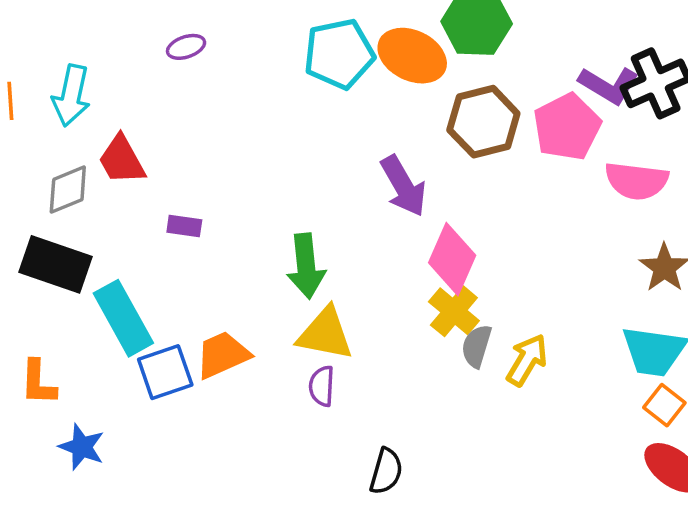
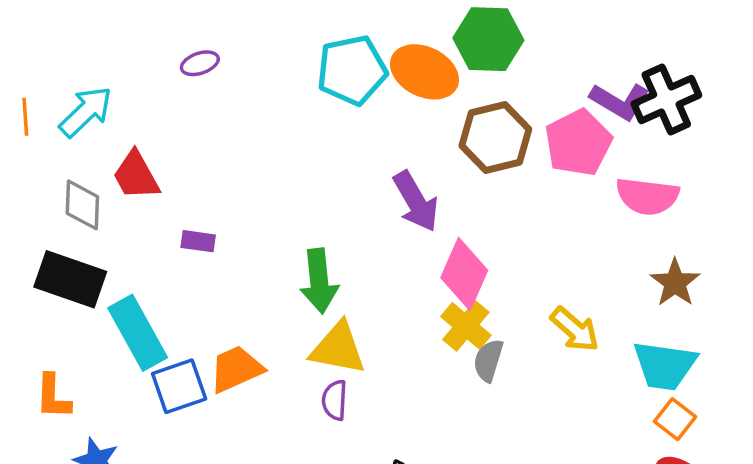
cyan arrow: (71, 96) -> (86, 112), turned -146
gray diamond: (68, 190) -> (82, 205), turned -66
yellow arrow: (527, 360) -> (575, 329), moved, turned 100

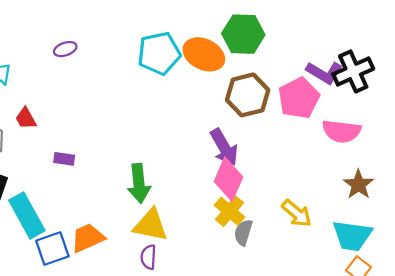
red trapezoid: (136, 176) -> (26, 118), size x0.7
purple arrow: (416, 201) -> (224, 147), moved

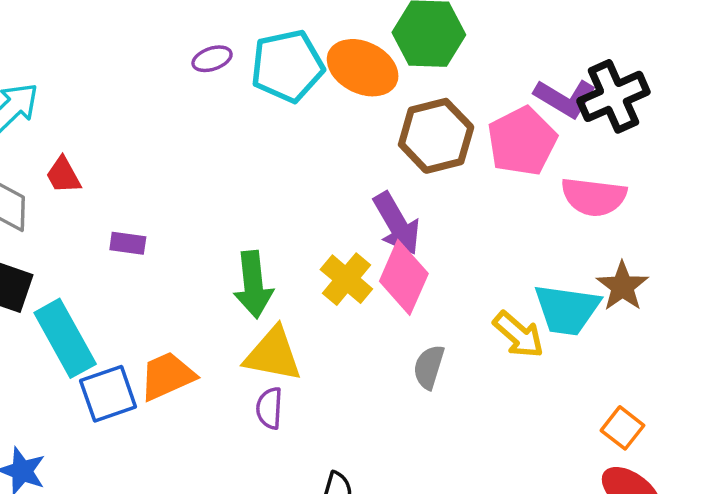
purple ellipse: (65, 49) -> (212, 59), moved
yellow cross: (229, 211) -> (346, 279), moved
cyan trapezoid: (352, 236) -> (567, 310), moved

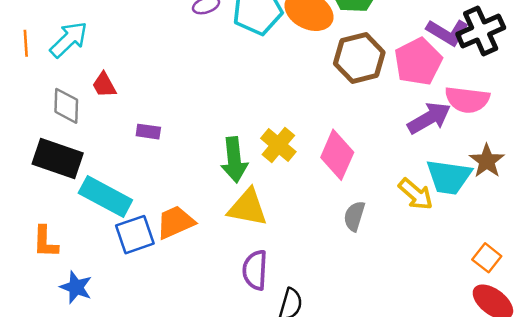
purple arrow: (397, 224) -> (429, 118), moved, turned -90
yellow cross: (346, 279) -> (278, 145), moved
cyan rectangle: (65, 338) -> (105, 197), turned -33
purple semicircle: (269, 408) -> (255, 270), moved, size x1.4

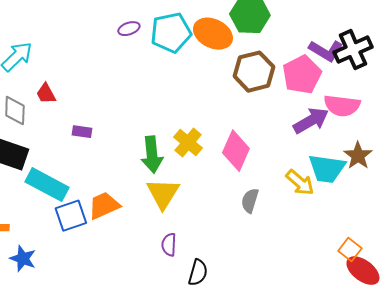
yellow triangle: (248, 208) -> (163, 194), turned 51
orange square: (487, 258) -> (350, 250), moved
purple semicircle: (255, 270) -> (169, 245), size x0.7

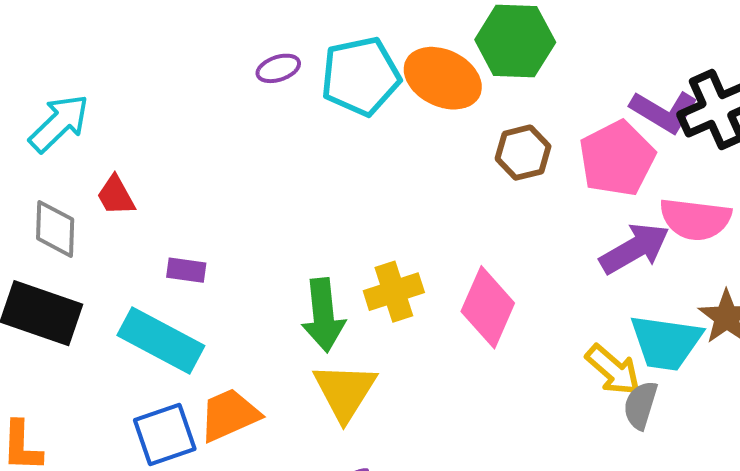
brown hexagon: (254, 72) -> (523, 153), size x0.7
yellow cross: (188, 143) -> (394, 292), turned 32
cyan rectangle: (47, 185) -> (161, 341), moved
gray semicircle: (250, 201) -> (640, 405), moved

